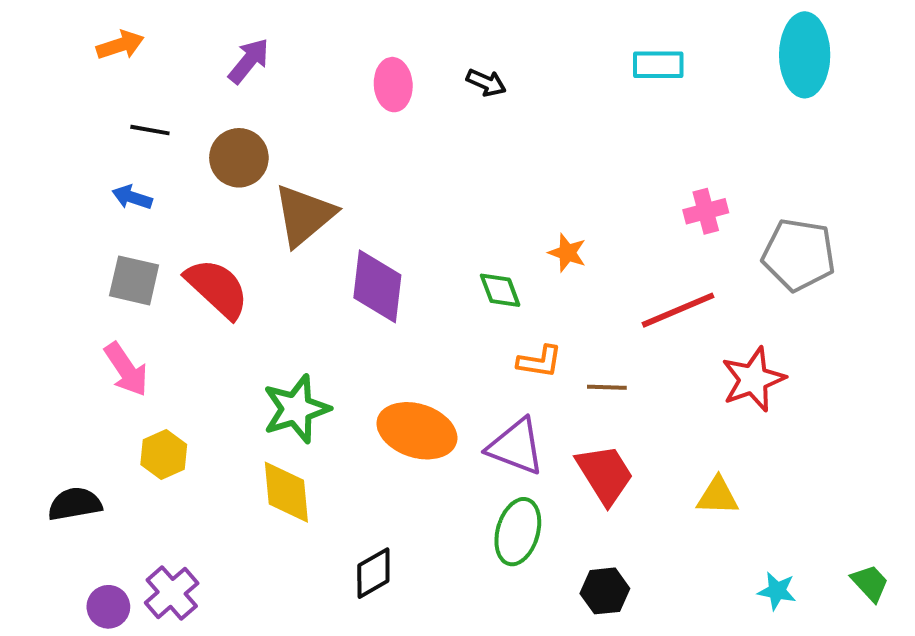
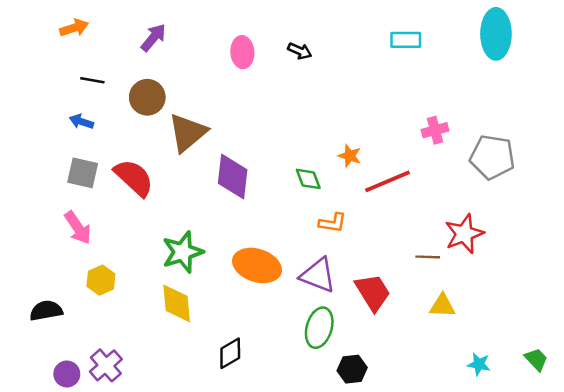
red line: (678, 310) -> (387, 181), moved
brown line: (607, 387) -> (428, 257), moved
black hexagon: (605, 591) -> (352, 369), moved

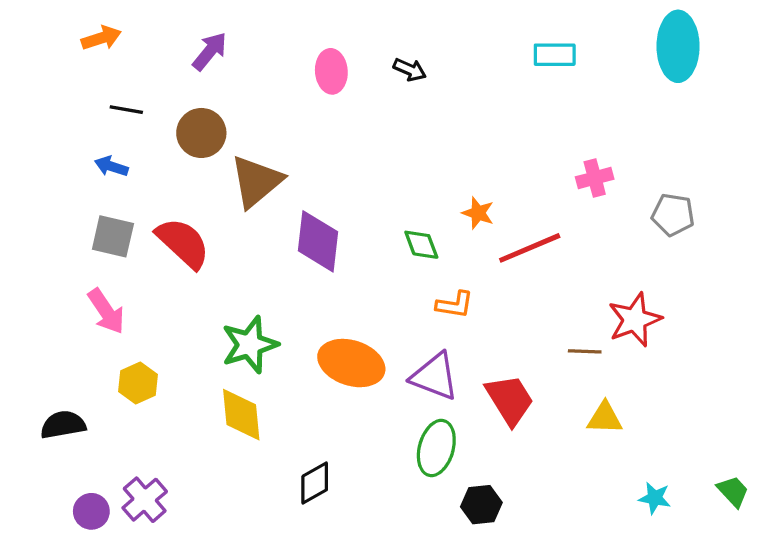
gray pentagon: (492, 157) -> (673, 215), size x0.7

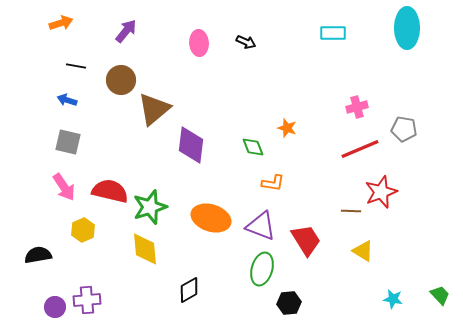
red semicircle: (183, 243) -> (110, 191), moved, turned -30
red line: (530, 248) -> (360, 149), moved
yellow triangle: (605, 418) -> (363, 251), turned 30
purple cross: (145, 500) -> (87, 300), turned 36

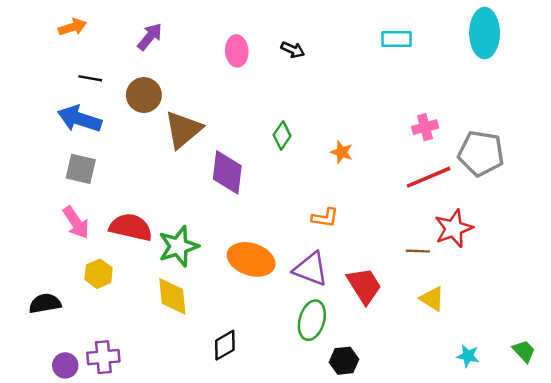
blue arrow: (67, 100) -> (80, 119), size x1.8
gray pentagon: (404, 129) -> (481, 153), size x1.5
green diamond: (253, 147) -> (282, 136), moved, turned 55

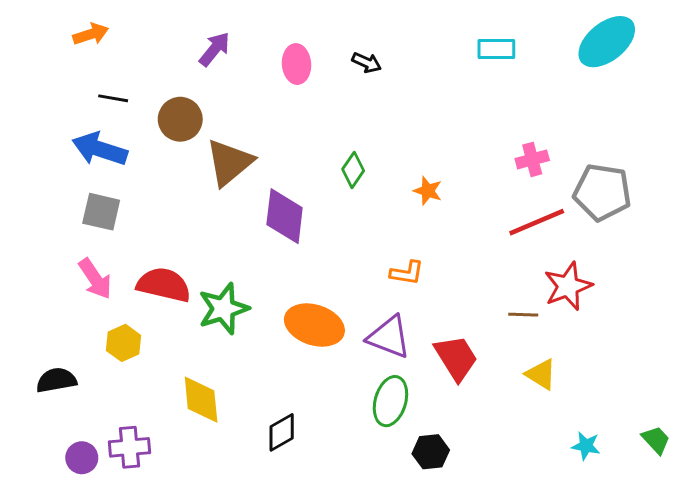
cyan ellipse: (485, 33) -> (607, 42), turned 51
purple arrow: (150, 37) -> (215, 49), moved
yellow diamond: (172, 296) -> (201, 400), moved

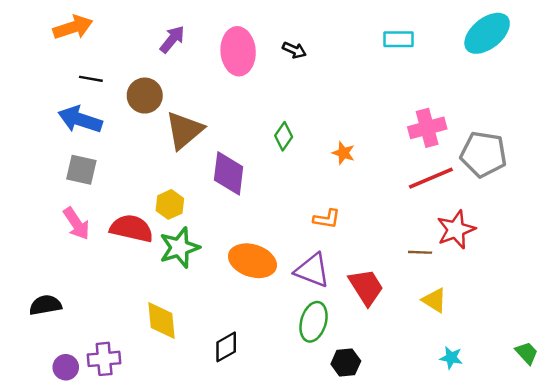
orange arrow: (91, 34) -> (73, 27), size x1.4
pink ellipse: (297, 64) -> (238, 51), size x1.5
pink cross: (532, 159) -> (427, 128), size x1.4
yellow hexagon: (124, 343) -> (170, 204), moved
cyan star: (586, 446) -> (451, 358), moved

